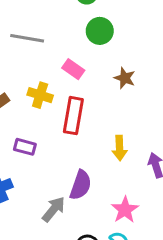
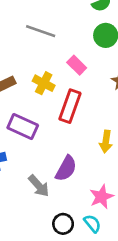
purple rectangle: (25, 147) -> (23, 127), size x1.5
gray arrow: (54, 209) -> (39, 186), turned 90

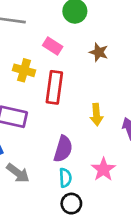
gray arrow: (39, 186) -> (18, 173), moved
cyan semicircle: (92, 223) -> (65, 178), moved, turned 48

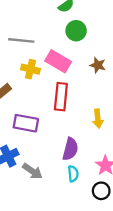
pink rectangle: (53, 46) -> (58, 61), size x1.5
yellow cross: (24, 70) -> (30, 69), moved
black circle: (71, 204) -> (101, 191), moved

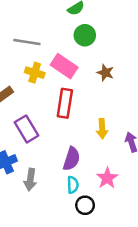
purple rectangle: (26, 123) -> (26, 129), turned 45
gray arrow: (32, 171) -> (30, 180), turned 60
black circle: (101, 191) -> (85, 205), moved

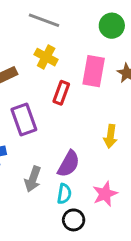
pink rectangle: (64, 66) -> (94, 71), moved, turned 55
red rectangle: (65, 103) -> (61, 93), moved, size x0.7
gray arrow: (30, 180) -> (33, 179), moved

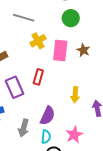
yellow cross: (46, 57) -> (38, 41), moved, turned 35
red rectangle: (61, 93) -> (38, 77), moved

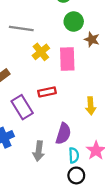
brown star: (83, 50) -> (92, 39), moved
red rectangle: (38, 77) -> (47, 92), turned 70
cyan semicircle: (46, 137) -> (74, 155), moved

